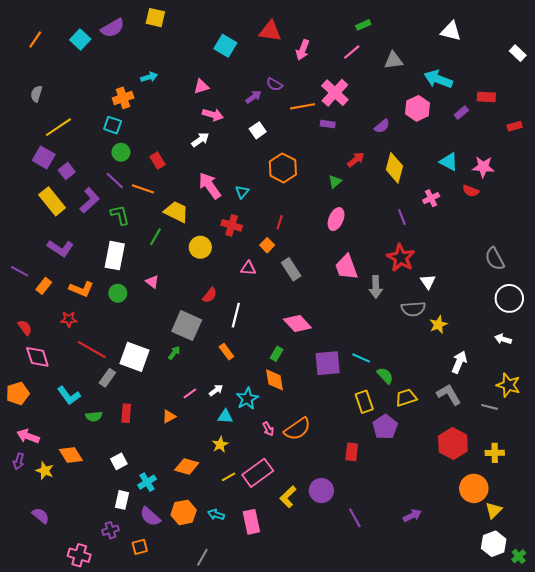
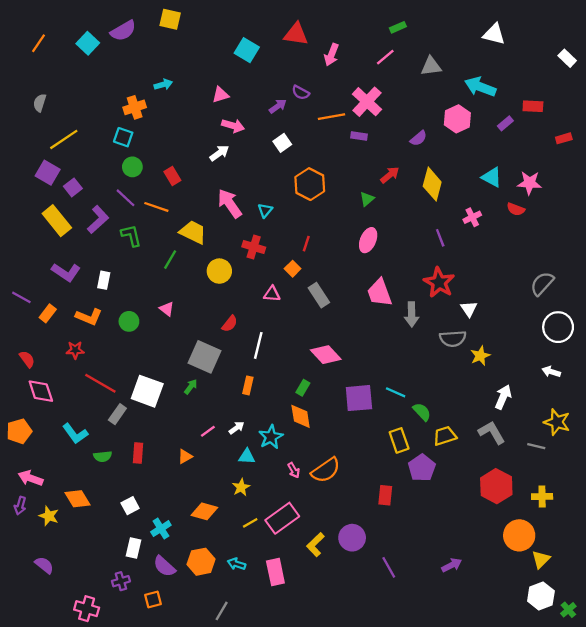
white rectangle: (115, 256) -> (104, 280), moved, size x0.6
gray semicircle: (495, 259) -> (542, 284), turned 70
orange rectangle: (226, 352) -> (248, 385), turned 49

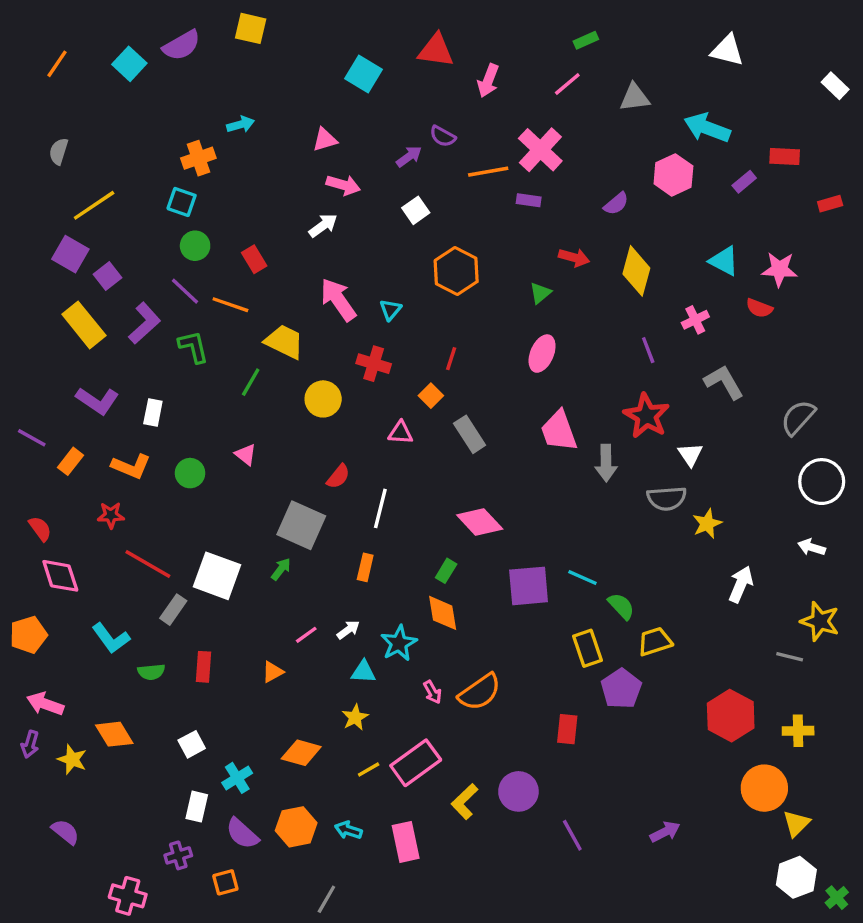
red arrow: (390, 175) -> (574, 258), turned 54
gray L-shape: (492, 432) -> (724, 382), moved

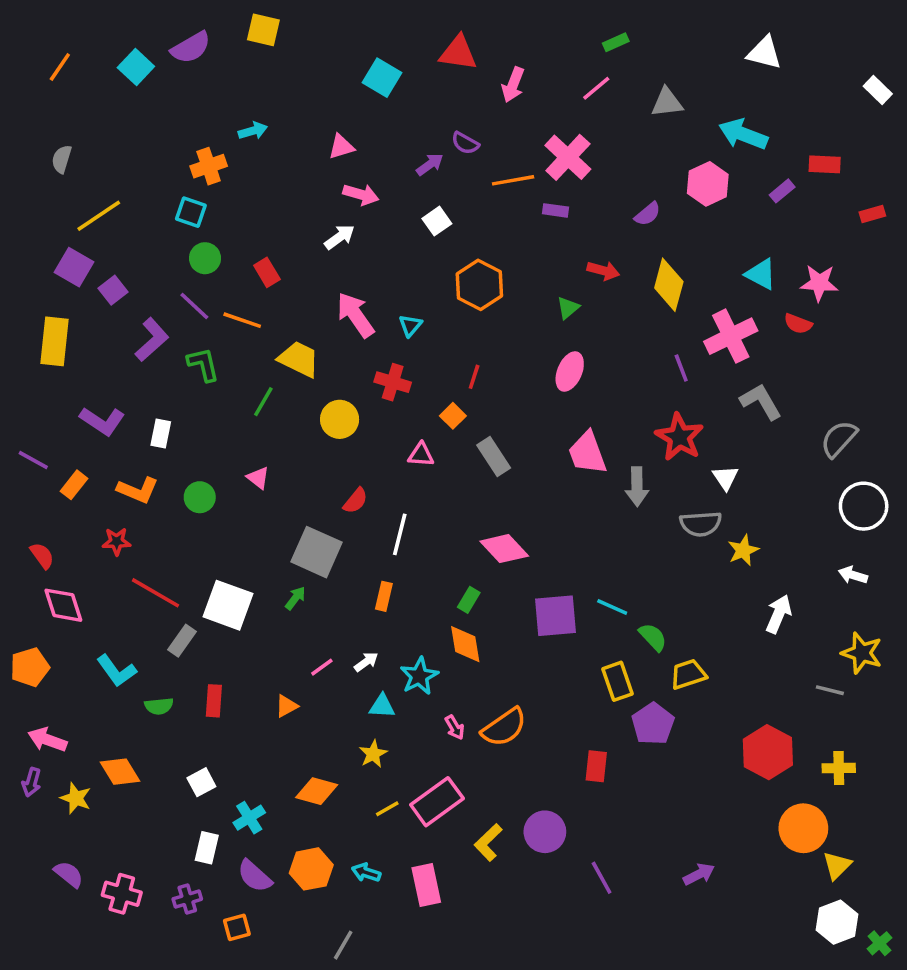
pink cross: (695, 320) -> (731, 336), size x1.8
yellow rectangle: (84, 325) -> (55, 341), moved, turned 45
pink cross: (128, 896) -> (122, 894), moved

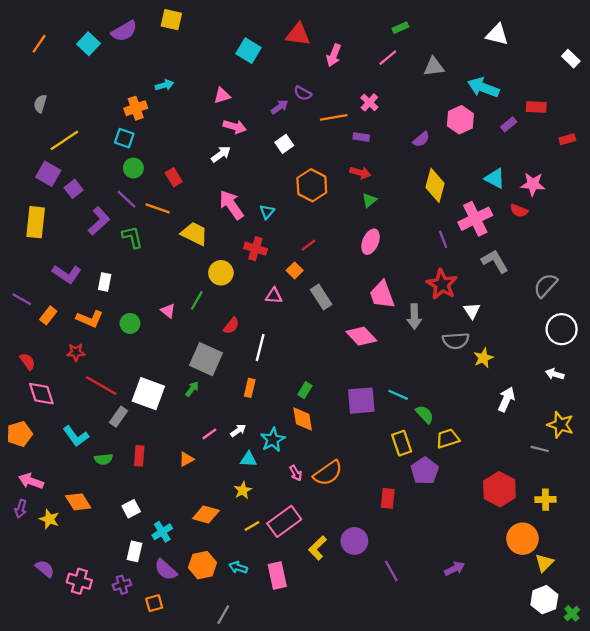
pink cross: (568, 157) -> (369, 102), size x0.6
red arrow: (603, 271) -> (360, 173), moved
red line: (474, 377) -> (308, 245), turned 35
green line: (263, 402) -> (197, 300), moved
pink diamond: (504, 549) -> (361, 336), moved

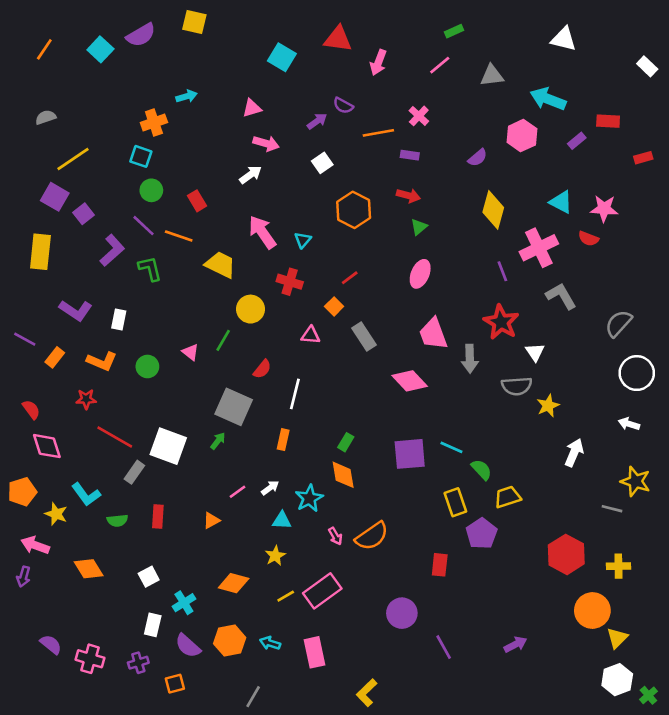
gray semicircle: (40, 104) -> (46, 117), turned 54
yellow star: (49, 519) -> (56, 514), moved
yellow L-shape: (318, 548) -> (367, 693), moved

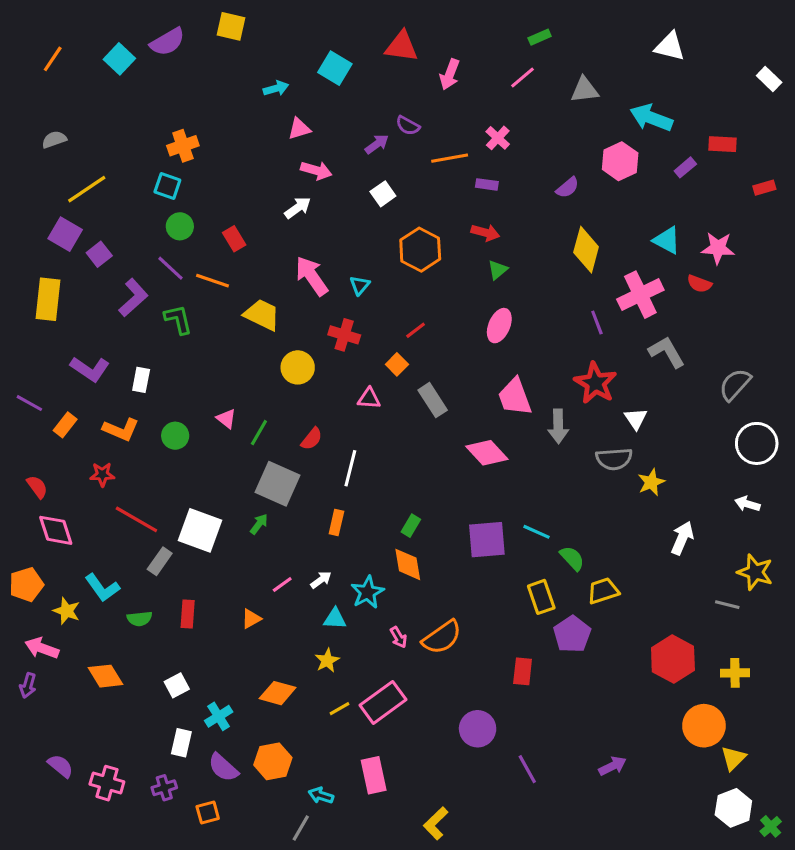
cyan arrow: (187, 96) -> (276, 88), moved
green line: (223, 340) -> (259, 433), moved
cyan arrow: (270, 643) -> (321, 795), moved

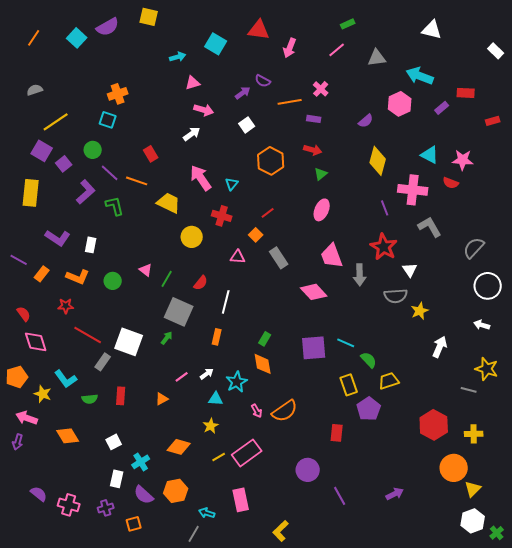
green circle: (180, 226) -> (93, 150), moved
pink cross: (640, 295) -> (413, 190), turned 32

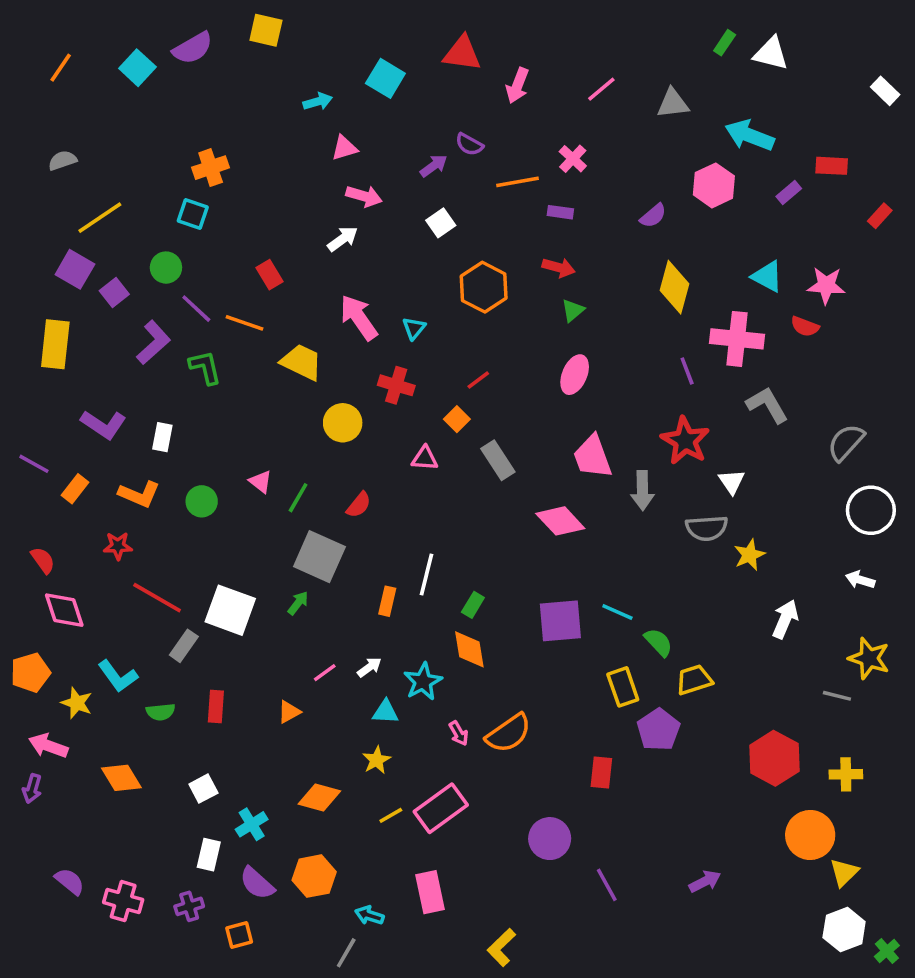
green rectangle: (348, 24) -> (725, 43), moved, turned -32
red rectangle: (493, 121) -> (880, 216), turned -32
white line: (226, 302) -> (427, 574), moved

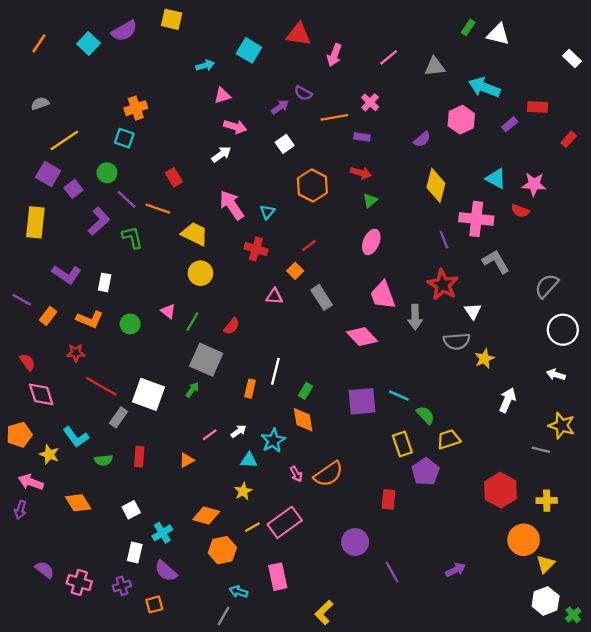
yellow circle: (343, 423) -> (200, 273), moved
orange hexagon: (314, 876) -> (222, 550), moved

